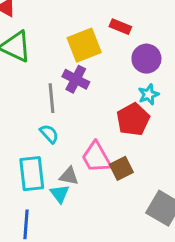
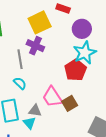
cyan star: (149, 94) -> (85, 53), size x1.6

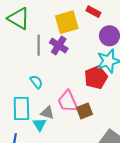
gray line: (20, 59) -> (39, 45), moved

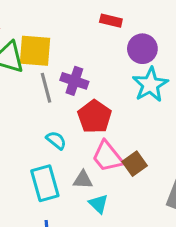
yellow square: (67, 22) -> (35, 51), moved, turned 35
red pentagon: (96, 77) -> (95, 117), moved
cyan triangle: (40, 124) -> (98, 204), moved

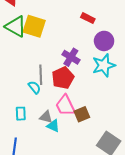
purple cross: (74, 81) -> (71, 57), moved
gray line: (46, 88) -> (41, 75), moved
cyan rectangle: (45, 183) -> (21, 114), size x0.6
cyan triangle: (98, 204) -> (53, 126), moved, turned -32

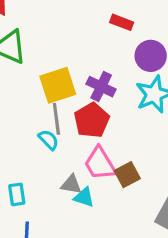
yellow square: (34, 26) -> (58, 85), moved, turned -30
cyan rectangle: (21, 114) -> (17, 194), moved

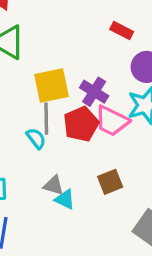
pink trapezoid: (100, 164) -> (112, 121), moved, turned -39

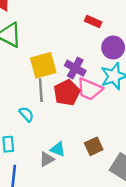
cyan semicircle: (36, 138) -> (26, 114), moved
brown square: (110, 182) -> (94, 146), moved
gray triangle: (54, 185) -> (47, 159), moved, turned -42

